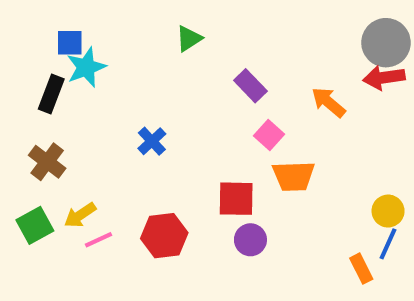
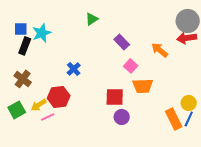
blue square: (70, 43) -> (21, 29), moved
red hexagon: (164, 236) -> (59, 97), moved
orange rectangle: (361, 269) -> (174, 119), moved, size x1.5

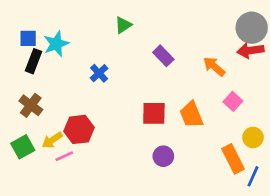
pink square: (131, 66) -> (233, 101), moved
blue cross: (74, 69) -> (99, 73), moved
orange trapezoid: (143, 86) -> (191, 115), turned 70
red square: (115, 97) -> (154, 113), moved
blue line: (189, 119) -> (253, 176), moved

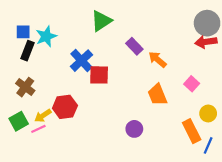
green triangle: (123, 25) -> (101, 21), size x1.5
orange arrow: (214, 67) -> (157, 59), moved
blue cross: (99, 73) -> (81, 61), size x1.5
red square: (154, 113) -> (99, 75), moved
pink line: (64, 156) -> (38, 129), moved

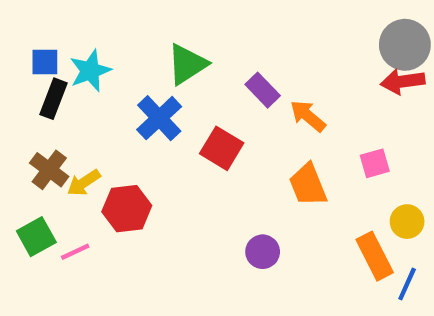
green triangle: (101, 21) -> (187, 64), moved
red square: (99, 75) -> (222, 148), moved, turned 30
pink square: (192, 84) -> (375, 163), turned 32
yellow arrow: (43, 116) -> (84, 183), moved

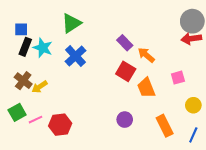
green triangle: (187, 64) -> (71, 23), moved
cyan star: (90, 71) -> (43, 48), moved, turned -30
red square: (222, 148) -> (126, 71), moved
red hexagon: (127, 209) -> (60, 125), moved
orange rectangle: (375, 256) -> (165, 126), moved

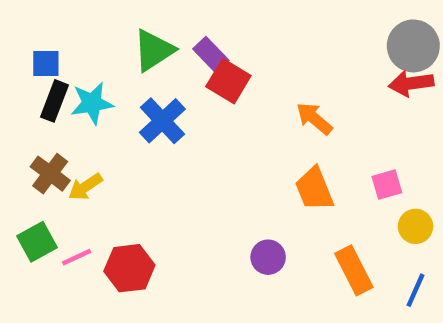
purple rectangle: (125, 43) -> (211, 55), moved
cyan star: (43, 48) -> (92, 103), turned -30
red square: (126, 71) -> (228, 81), moved
pink square: (178, 78) -> (387, 185), moved

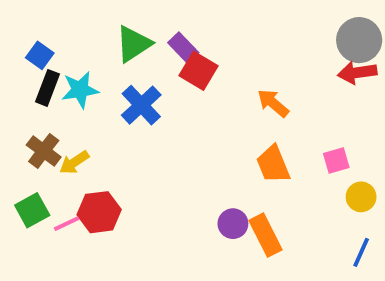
blue square: (46, 64) -> (40, 55), turned 36
red hexagon: (129, 268) -> (99, 212), moved
orange rectangle: (354, 270) -> (265, 235), moved

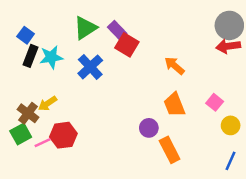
brown cross: (44, 151) -> (28, 113), moved
pink square: (336, 161) -> (215, 102), turned -35
purple circle: (233, 224) -> (149, 128), moved

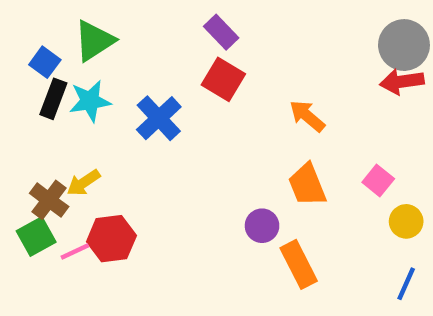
green triangle: (85, 28) -> (94, 41), moved
purple rectangle: (117, 30) -> (221, 32), moved

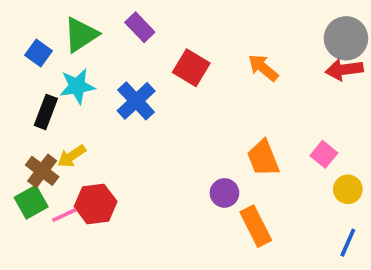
purple rectangle: (221, 32) -> (140, 27), moved
black rectangle: (53, 99) -> (46, 112), moved
orange arrow: (307, 116) -> (263, 68), moved

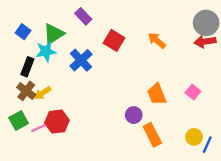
green triangle: (81, 35) -> (54, 34), moved
brown cross: (42, 171) -> (26, 91), moved
yellow circle: (348, 189) -> (194, 137), moved

